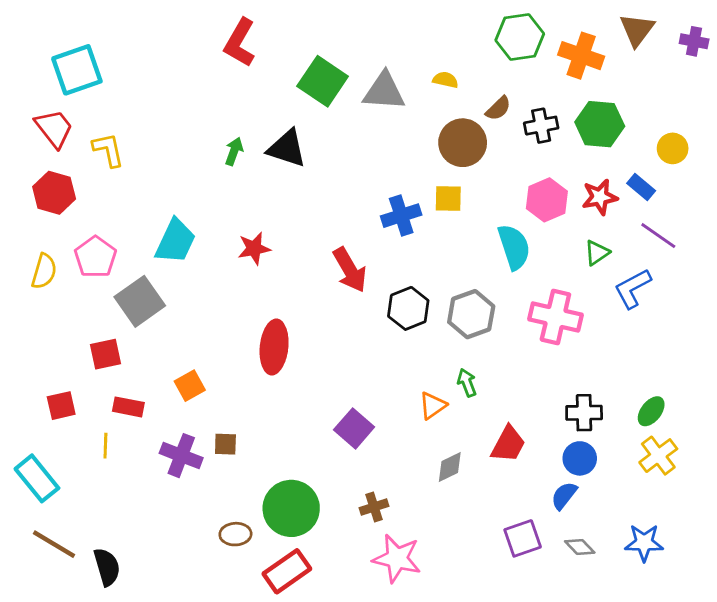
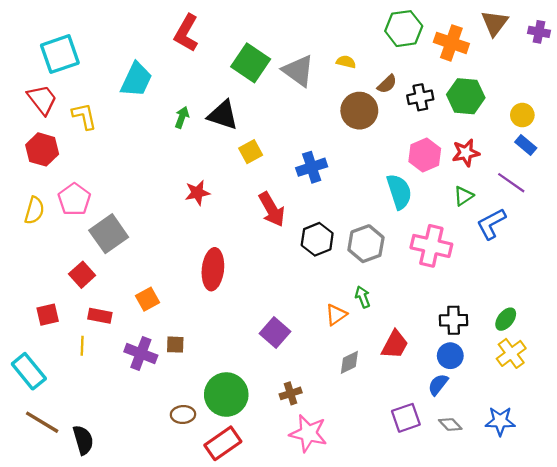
gray triangle: (384, 91) -> (298, 71), turned 32
blue rectangle: (641, 187) -> (526, 145), moved
yellow square: (448, 198) -> (251, 152), moved, turned -30
cyan trapezoid: (175, 241) -> (136, 80), moved
red square: (105, 354) -> (82, 275), turned -30

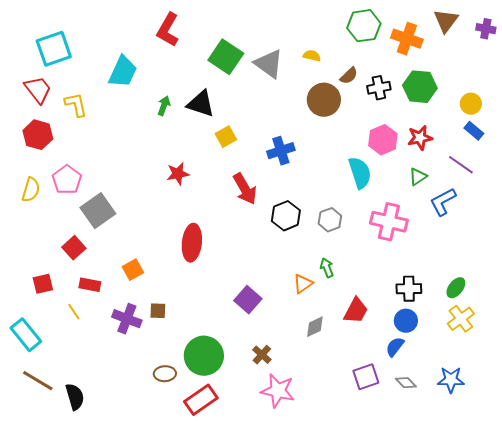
gray hexagon: (366, 244) -> (330, 220), size x0.7
yellow line: (82, 346) -> (74, 312), turned -36
brown cross: (291, 393) -> (262, 355), turned -30

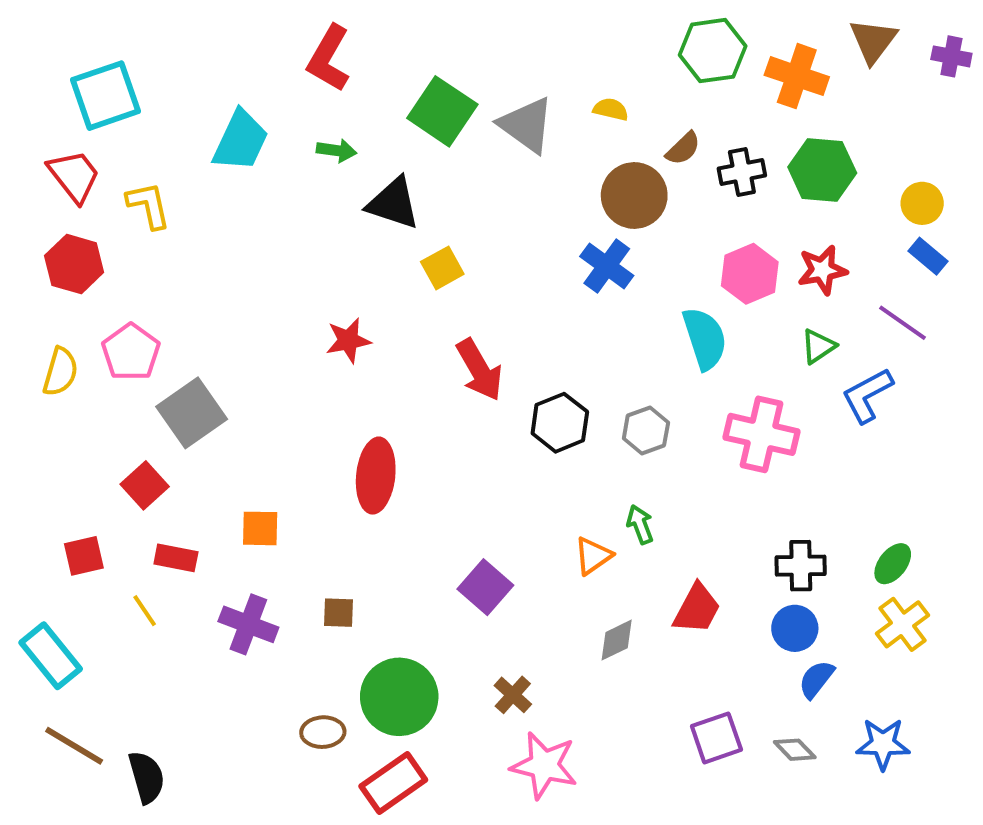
green arrow: (164, 106) -> (337, 150), moved, turned 78
blue cross: (281, 151) -> (607, 266), moved, turned -36
orange square: (133, 270) -> (260, 528), turned 30
brown square: (158, 311) -> (338, 613), moved
blue semicircle: (395, 347) -> (816, 679), moved

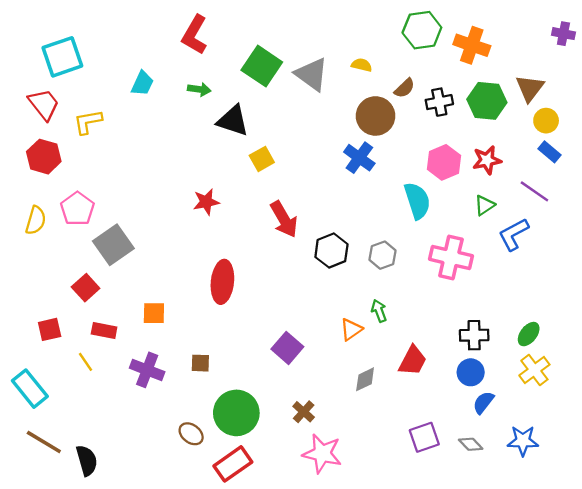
brown triangle: (873, 41) -> (530, 88), moved
cyan trapezoid: (241, 141) -> (142, 83), size x0.7
yellow L-shape: (149, 205) -> (88, 122), turned -88
brown ellipse: (323, 732) -> (191, 434), turned 40

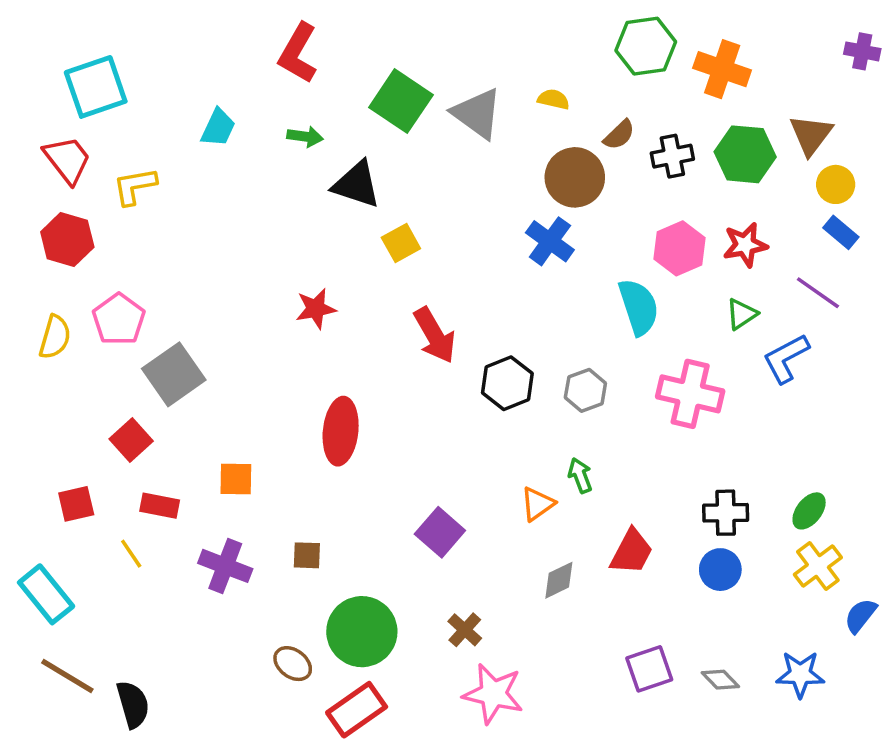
blue semicircle: (483, 402) -> (860, 616), moved

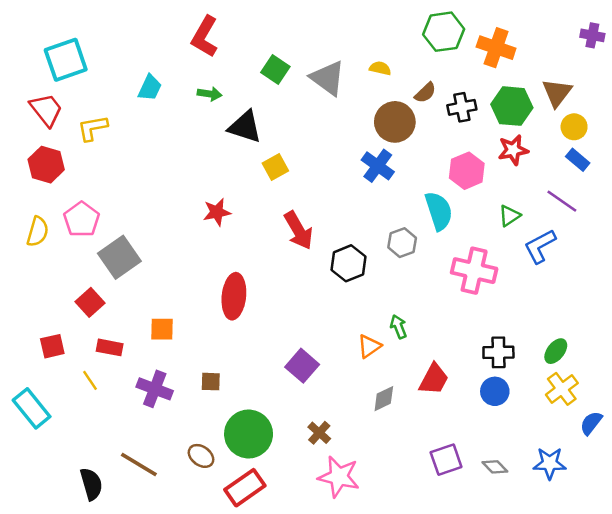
green square: (401, 101) -> (275, 69), size x0.7
red star: (745, 245) -> (513, 150), moved
gray hexagon: (585, 390) -> (402, 243), moved
brown line: (67, 676) -> (139, 464), moved

